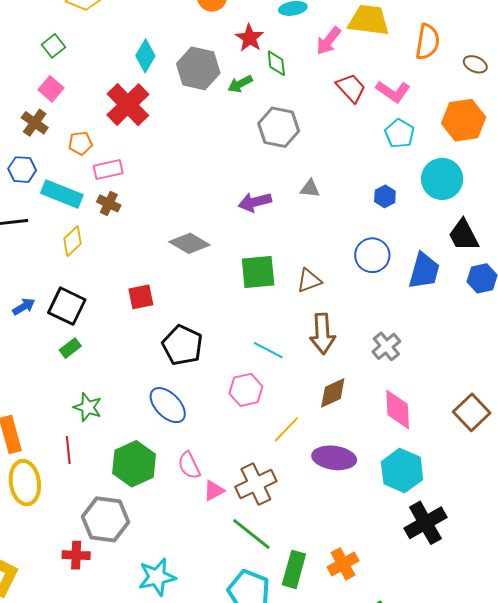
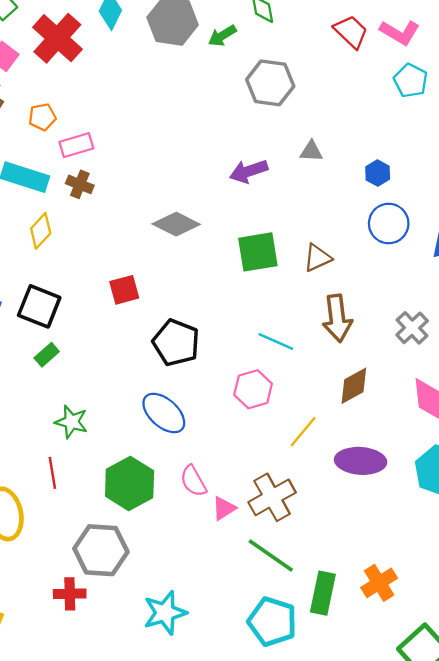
red cross: (128, 105) -> (57, 38), moved
blue hexagon: (385, 196) -> (378, 173), moved

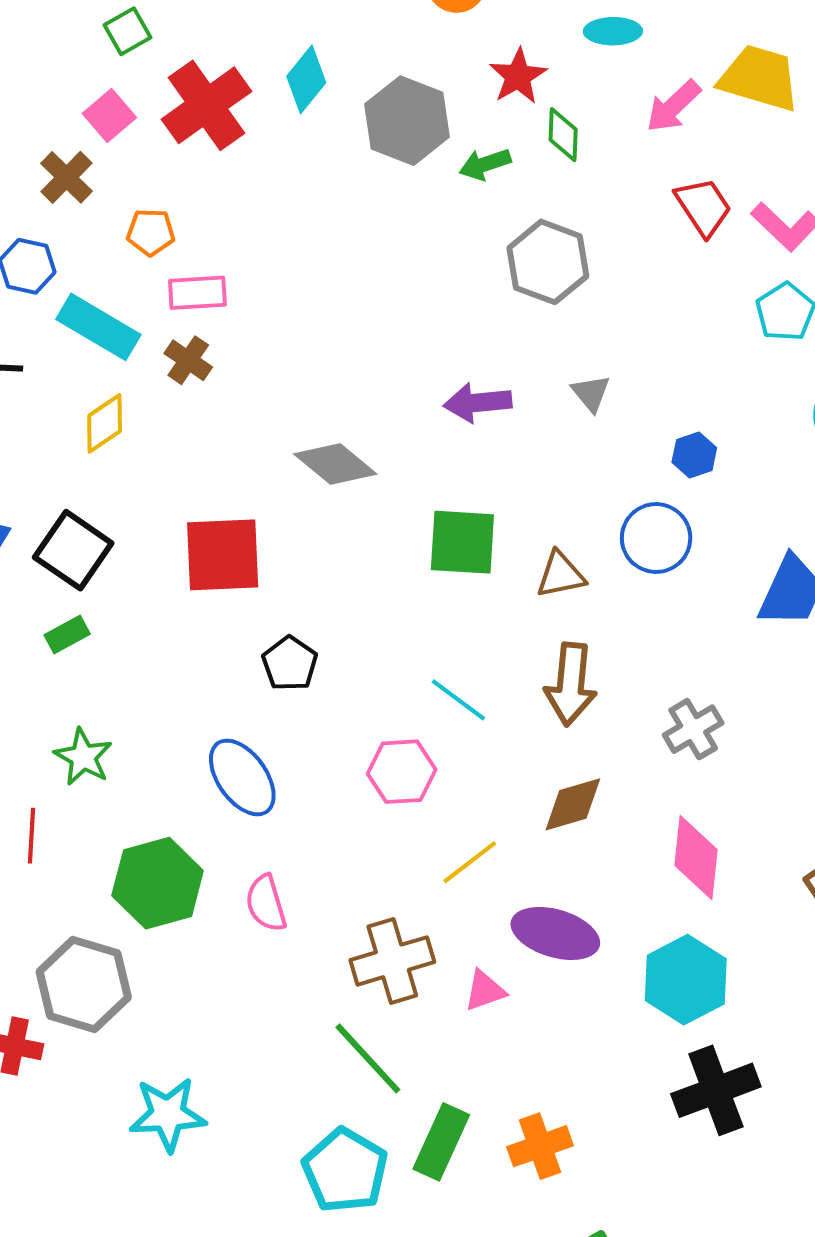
gray triangle: (311, 151) -> (591, 393), turned 35
blue circle: (389, 224) -> (656, 538), moved
red square: (124, 290) -> (223, 555), size x1.6
black pentagon: (176, 343) -> (290, 664), size x0.7
pink triangle: (224, 508) -> (485, 991), moved

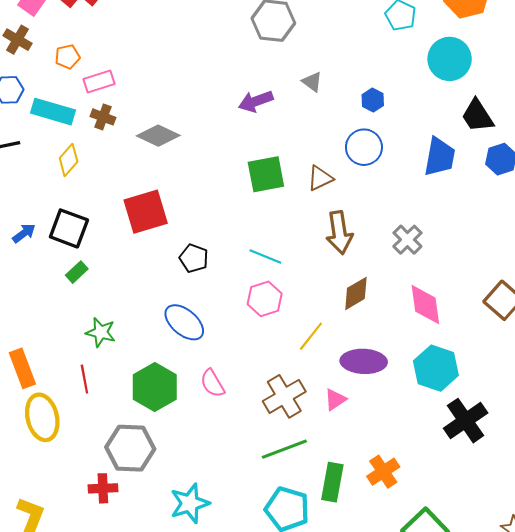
gray diamond: (335, 464) -> (158, 136), moved
cyan line: (458, 700) -> (265, 257), moved
green line: (368, 1058) -> (284, 449), turned -54

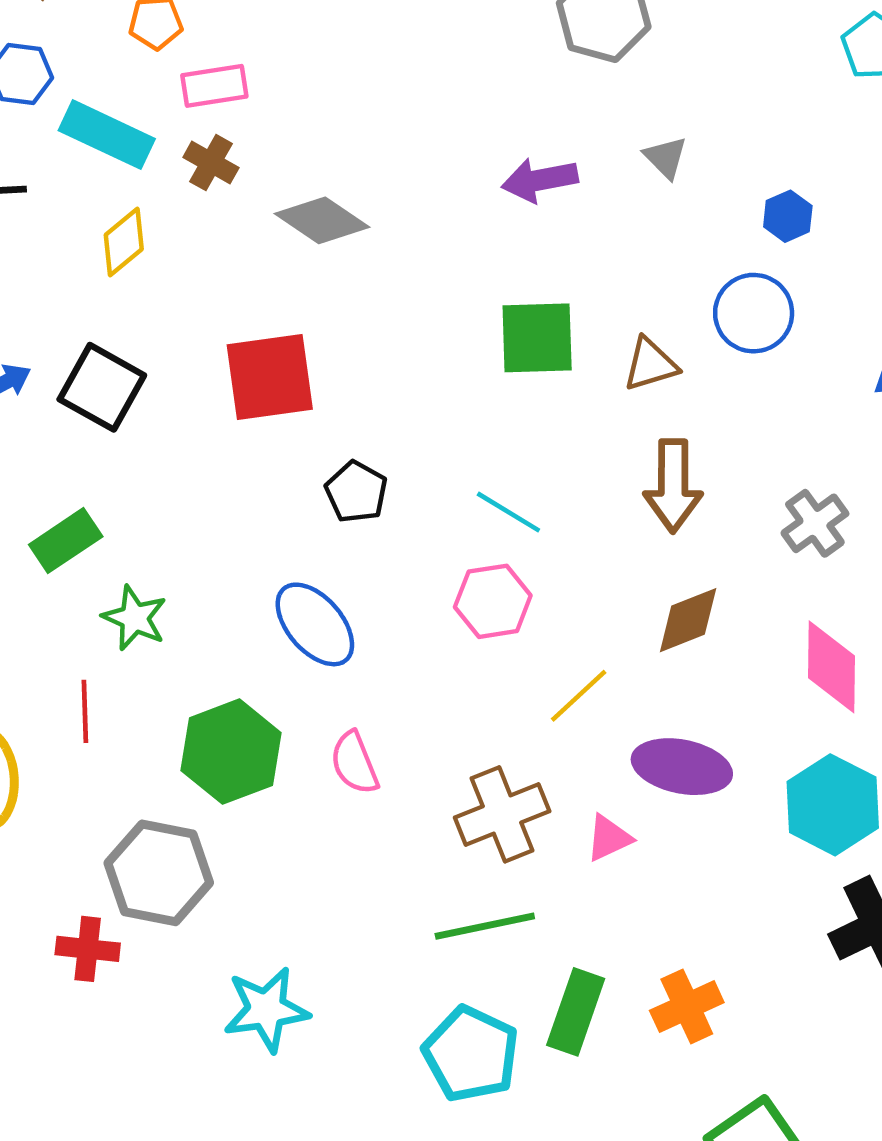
green rectangle: (77, 272) -> (66, 541), moved, size x1.4

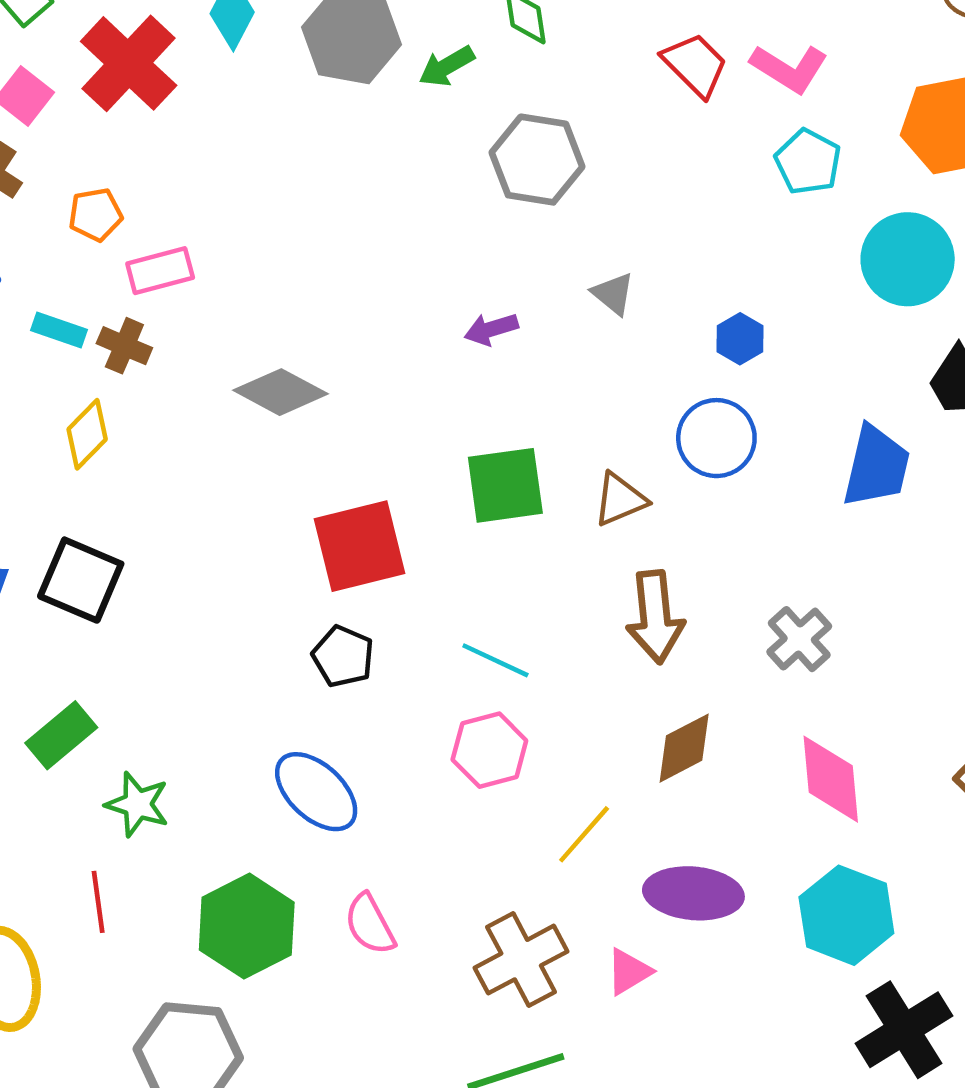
cyan rectangle: (107, 135) -> (59, 330), size x0.6
brown cross: (211, 163) -> (124, 346), moved
purple arrow: (540, 180) -> (491, 329), size x0.7
red square: (270, 377) -> (360, 546), moved

